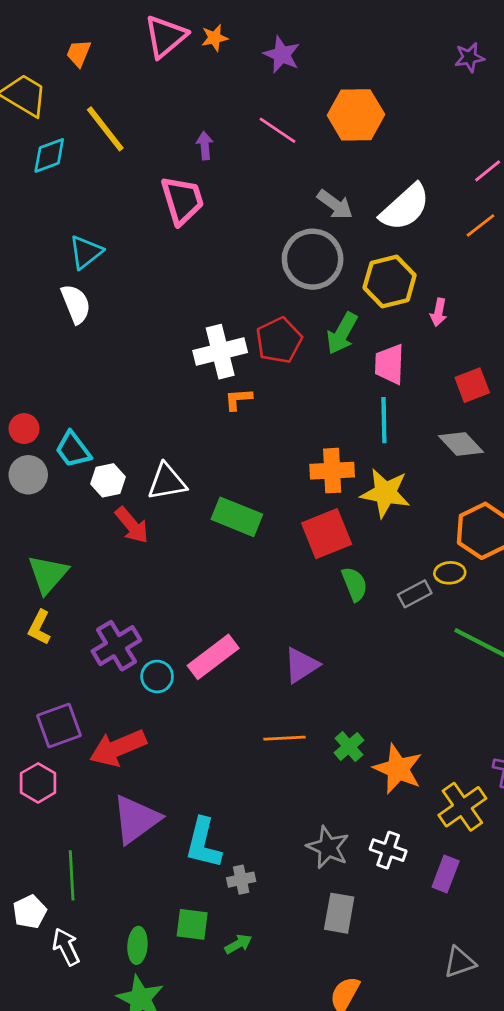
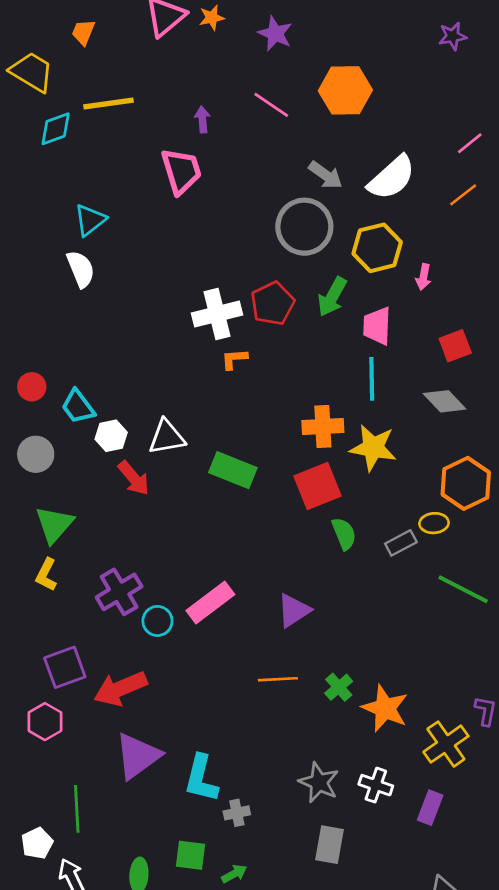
yellow line: (105, 129) -> (108, 104), turned -60
gray circle: (28, 475) -> (36, 454), moved

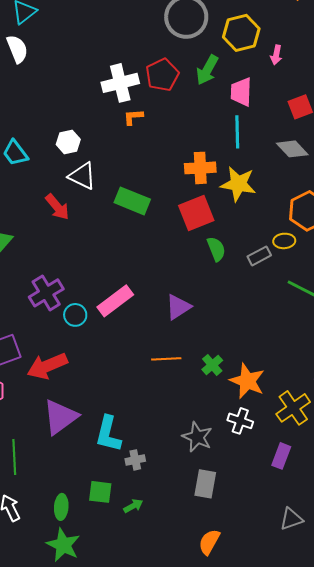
white hexagon: (111, 436) -> (68, 142), moved
white triangle: (167, 437) -> (82, 176), turned 36
white cross: (376, 785) -> (240, 421), moved

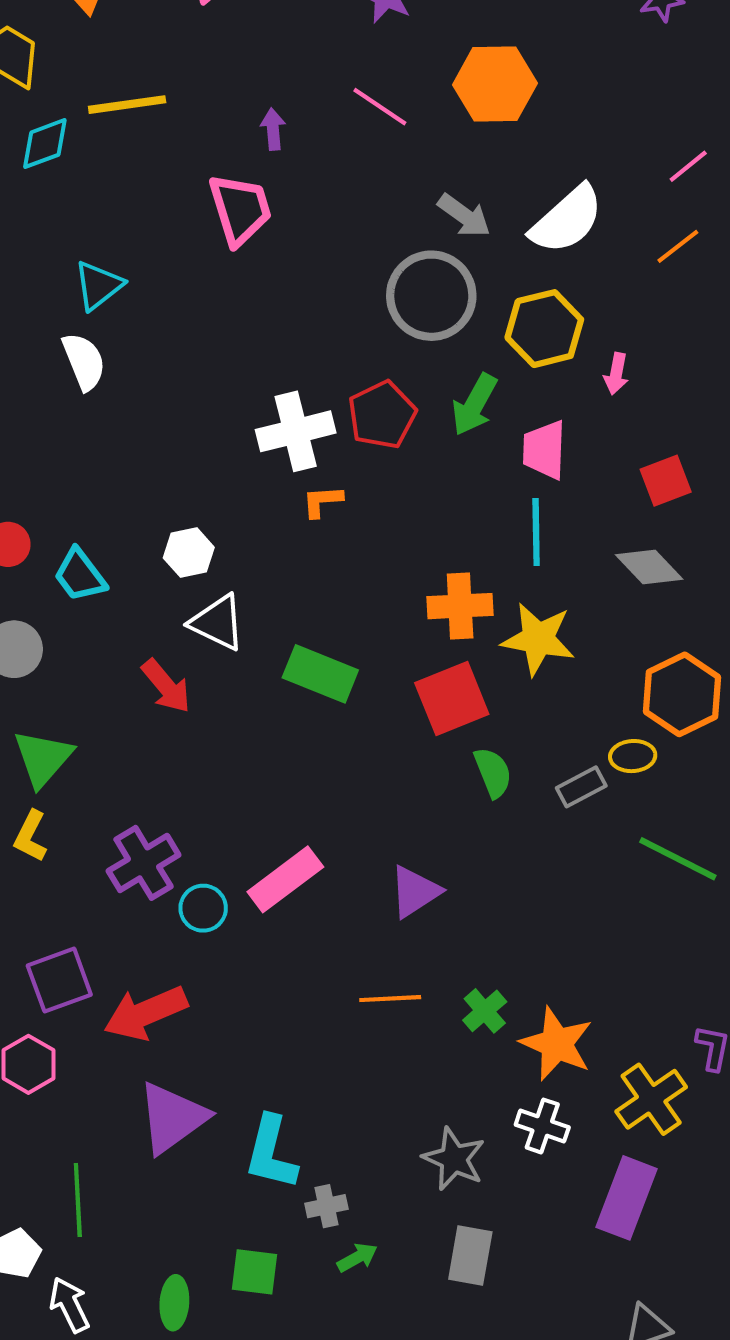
purple rectangle: (281, 456) -> (627, 1198), size x1.5
green arrow: (133, 506) -> (357, 1258), moved

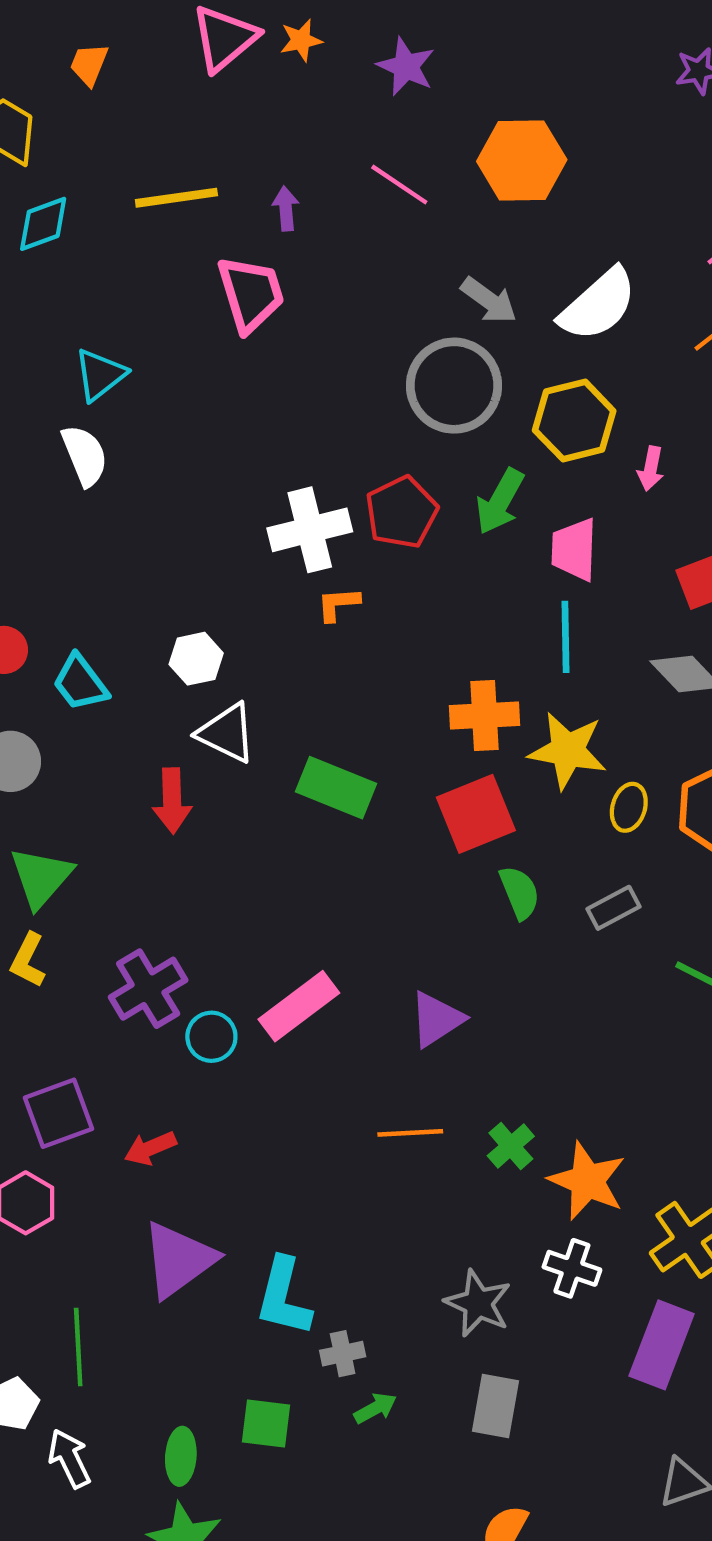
yellow line: (127, 105) -> (176, 198), moved
red arrow: (166, 686) -> (172, 801), turned 38
yellow ellipse: (633, 756) -> (629, 807), moved, turned -69
red arrow: (146, 1013) -> (150, 1148), size x0.6

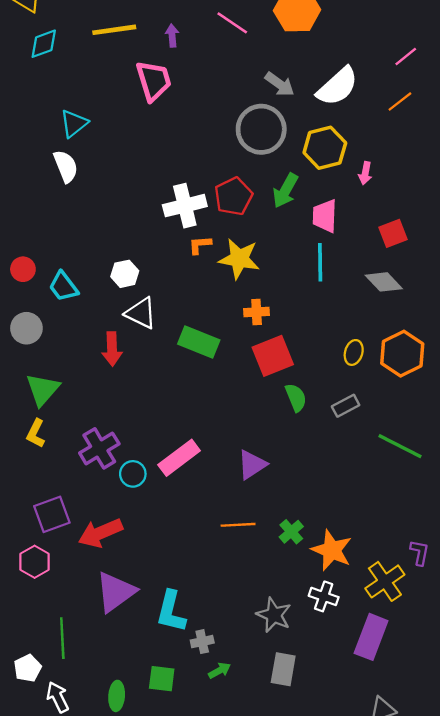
orange cross: (485, 716) -> (257, 312), moved, size x0.7
yellow star: (568, 750) -> (239, 259), moved
red arrow: (150, 1148) -> (100, 533), size x1.6

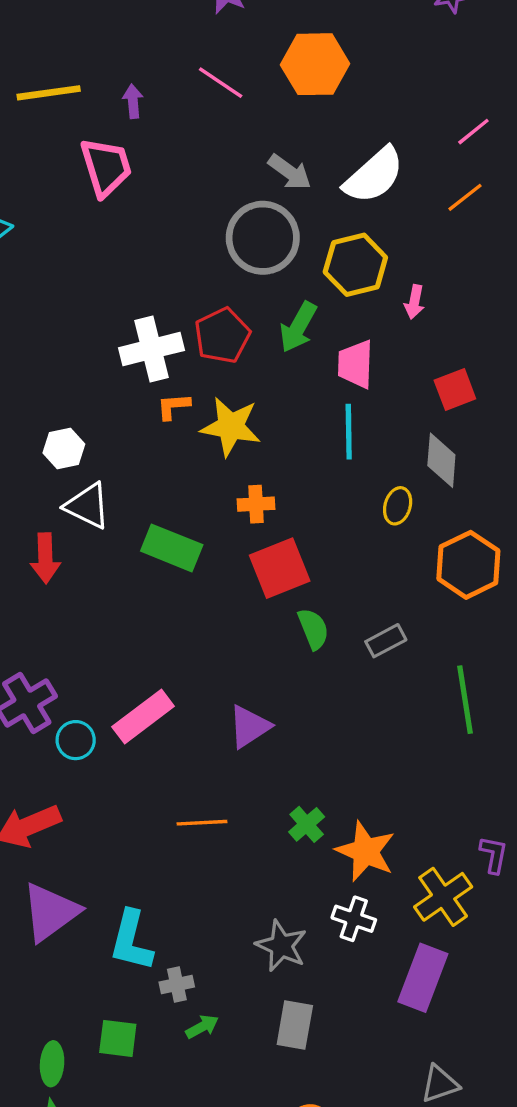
gray diamond: (384, 282) -> (441, 460), turned 48
yellow ellipse: (354, 352) -> (398, 506), moved
green line: (400, 446) -> (465, 700), turned 54
orange line: (238, 525) -> (202, 823), moved

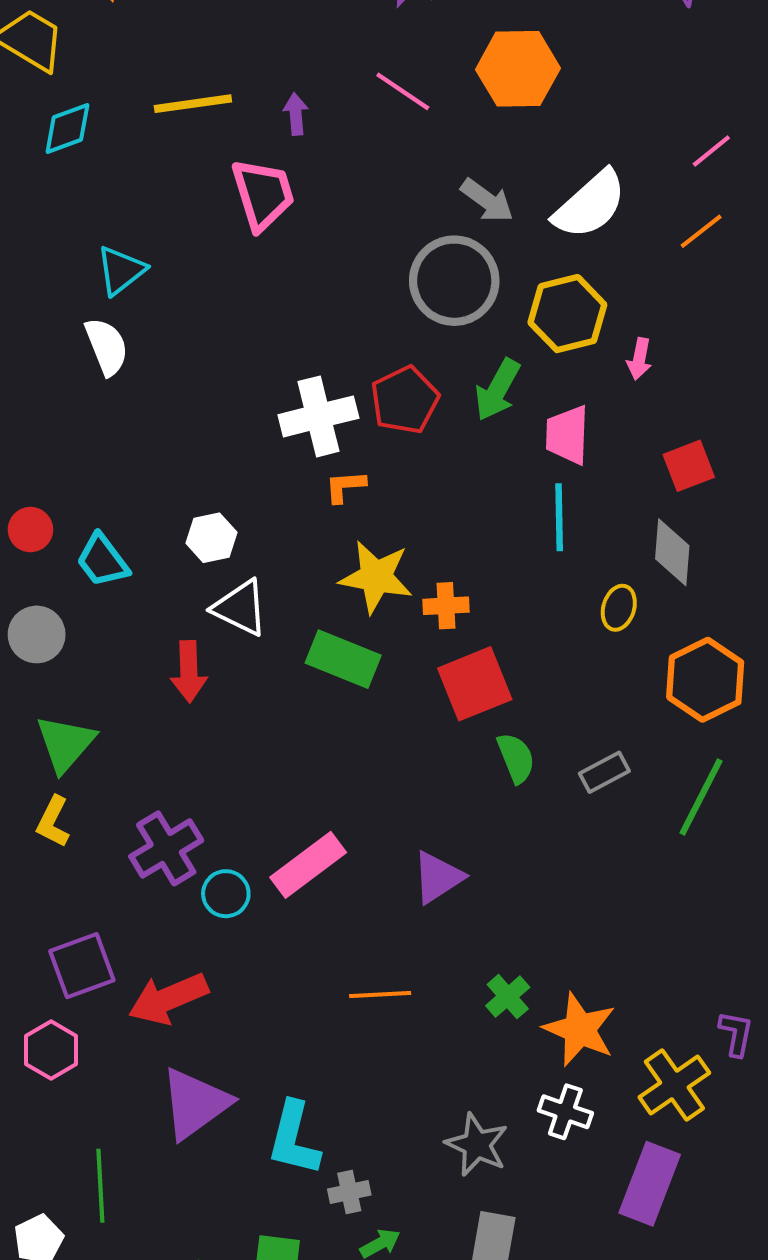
yellow star: (231, 427) -> (376, 577), moved
green line: (465, 700) -> (701, 797), moved, turned 36

